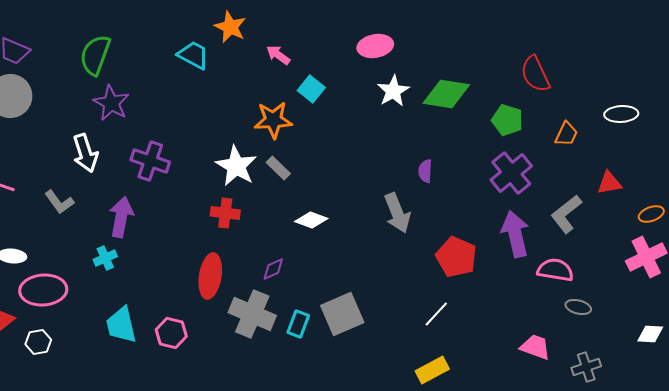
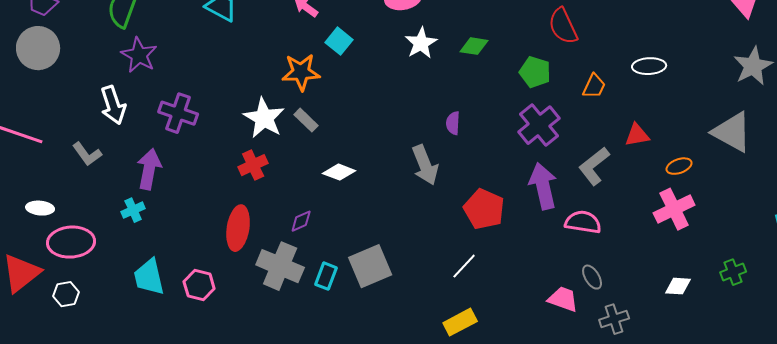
green diamond: (446, 94) -> (474, 46), size x0.6
red cross: (225, 213) -> (253, 165), turned -32
gray ellipse: (578, 307) -> (592, 277), moved, turned 45

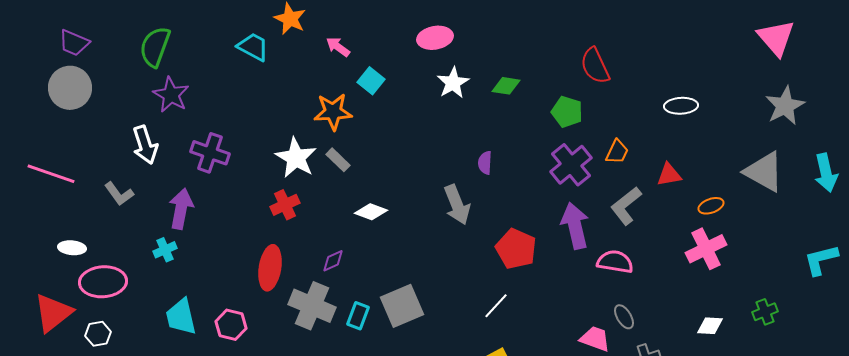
orange trapezoid: (594, 86) -> (617, 152), moved

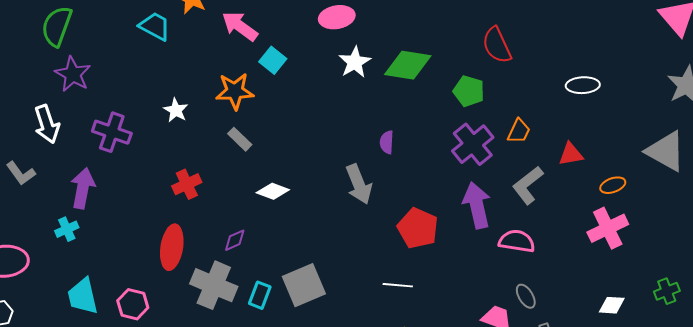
pink arrow: (338, 47) -> (240, 26), size x1.5
green diamond: (506, 86) -> (408, 65), size x1.6
white star: (296, 158) -> (176, 110), moved, size x0.6
white line: (496, 306) -> (398, 285), turned 52

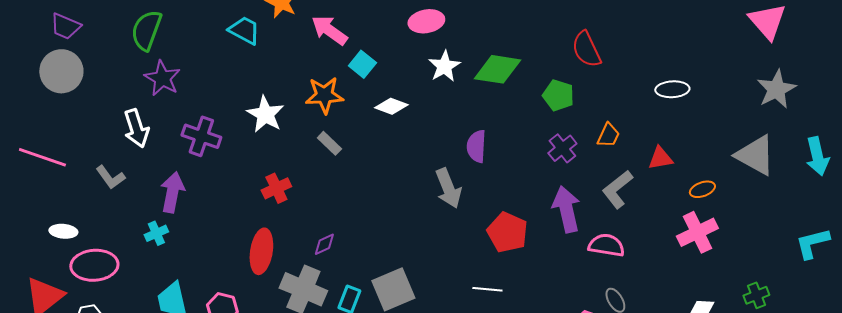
white star: (176, 110) -> (265, 114), size x1.5
purple semicircle: (387, 142) -> (476, 146), size x1.4
purple cross: (473, 144) -> (562, 148), size x0.7
white diamond: (273, 191) -> (391, 106), moved

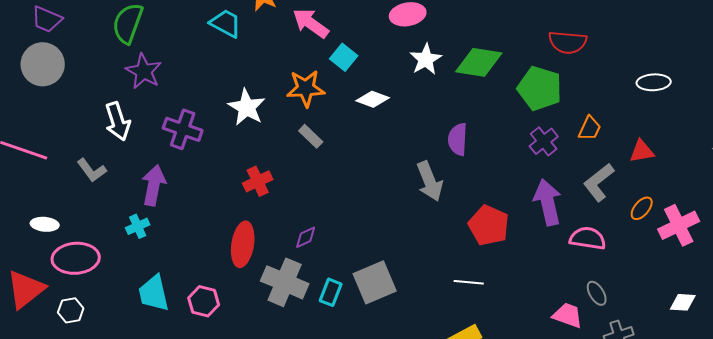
red semicircle: (586, 49) -> (568, 42), turned -60
green pentagon: (558, 95) -> (540, 88), size x1.4
orange ellipse: (702, 189) -> (642, 208), moved, turned -30

